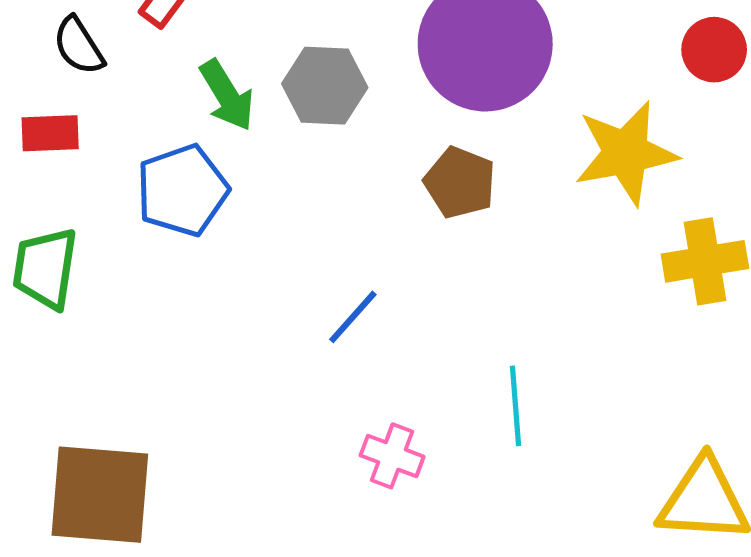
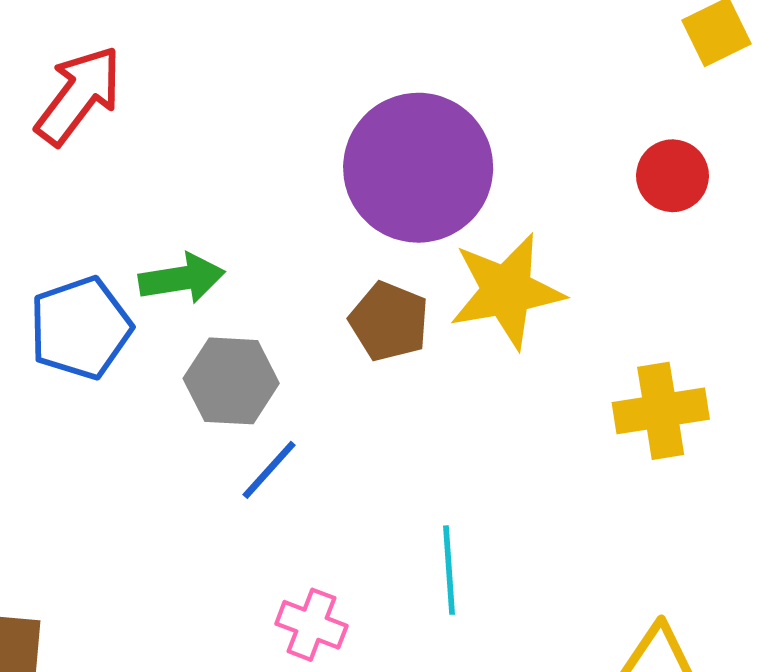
gray hexagon: (325, 86) -> (231, 381), moved
green arrow: (227, 95) -> (182, 279), moved, turned -68
yellow star: (626, 153) -> (507, 291), moved

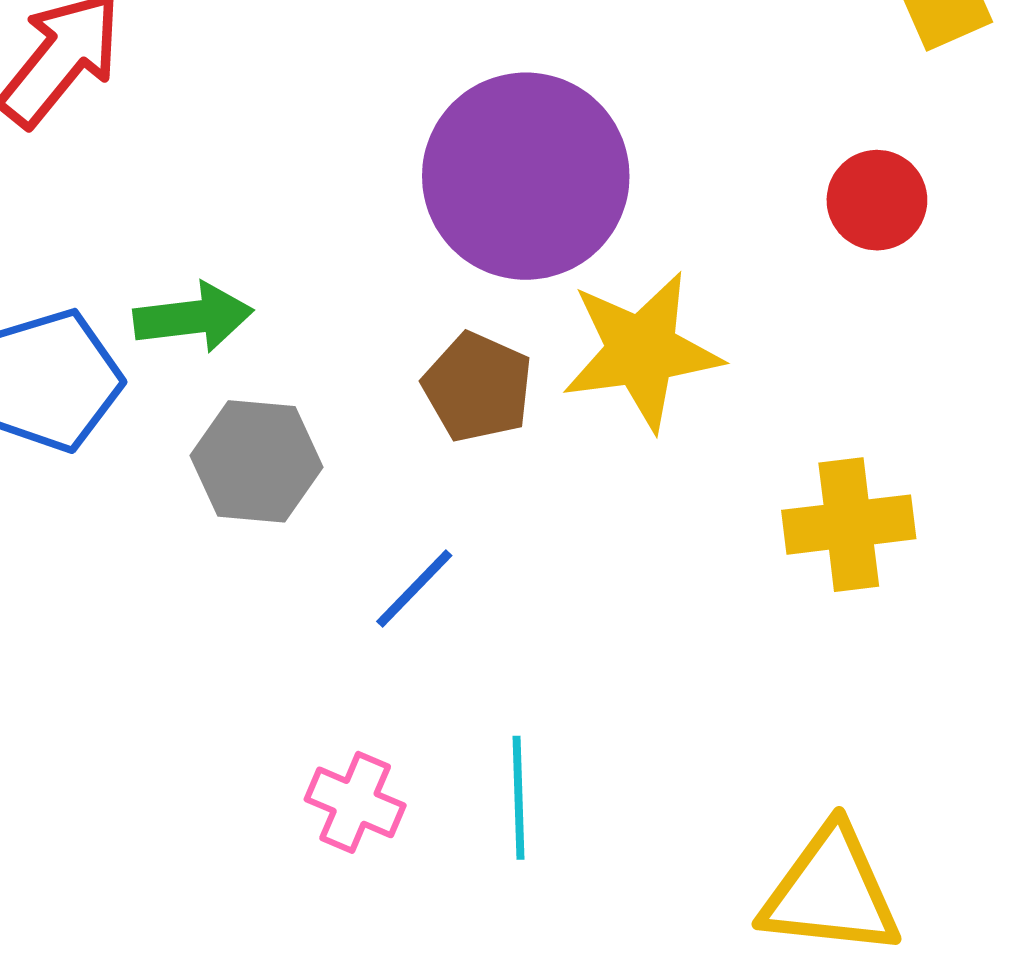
blue line: (269, 470) -> (414, 588), moved
cyan line: (449, 570) -> (519, 798), moved

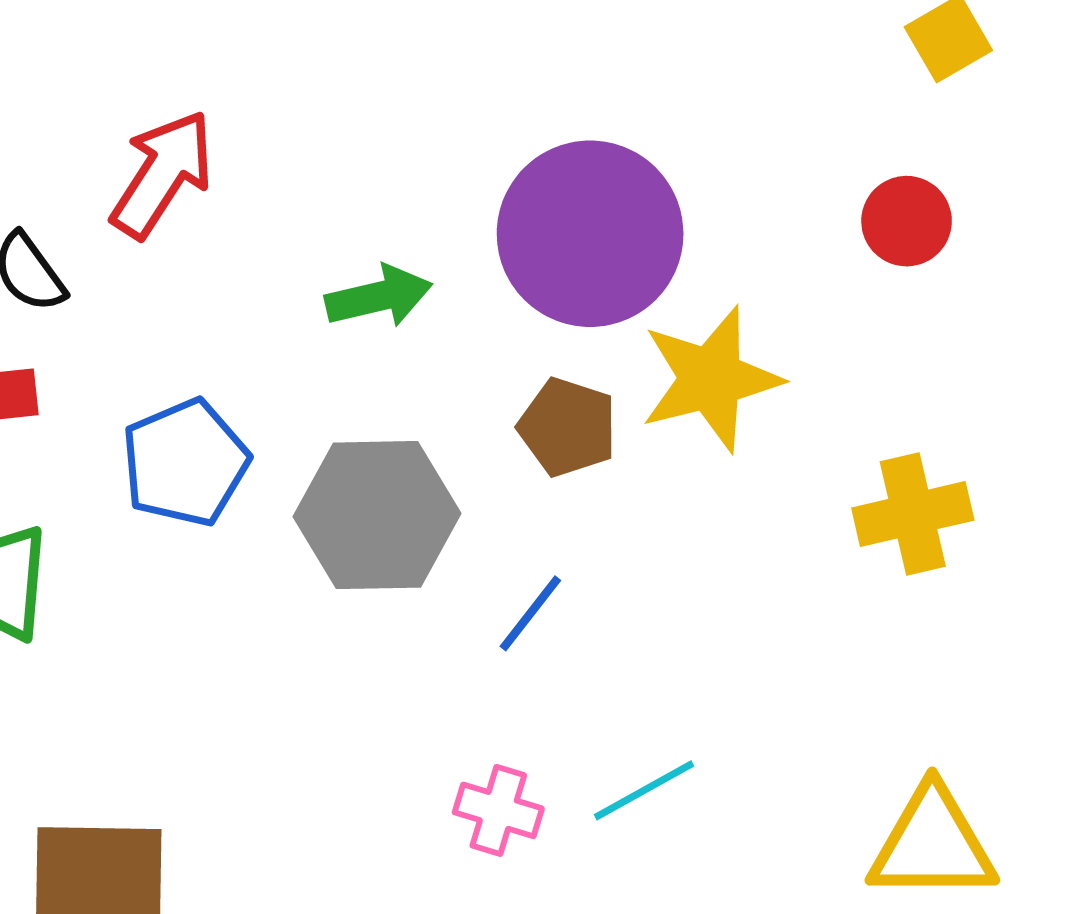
green arrow: (193, 317) -> (379, 297), moved
gray hexagon: (257, 461) -> (377, 515), size x1.4
cyan line: (519, 798) -> (644, 790), turned 69

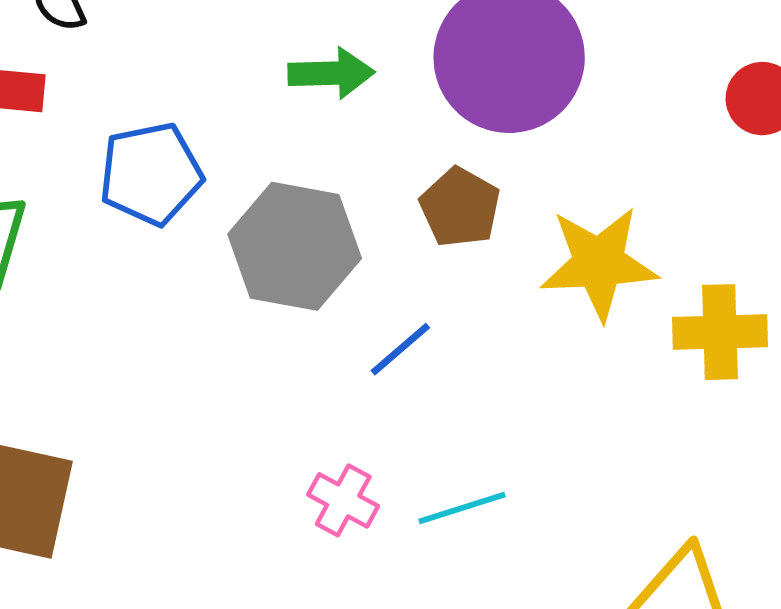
yellow star: (711, 379) -> (599, 263), moved

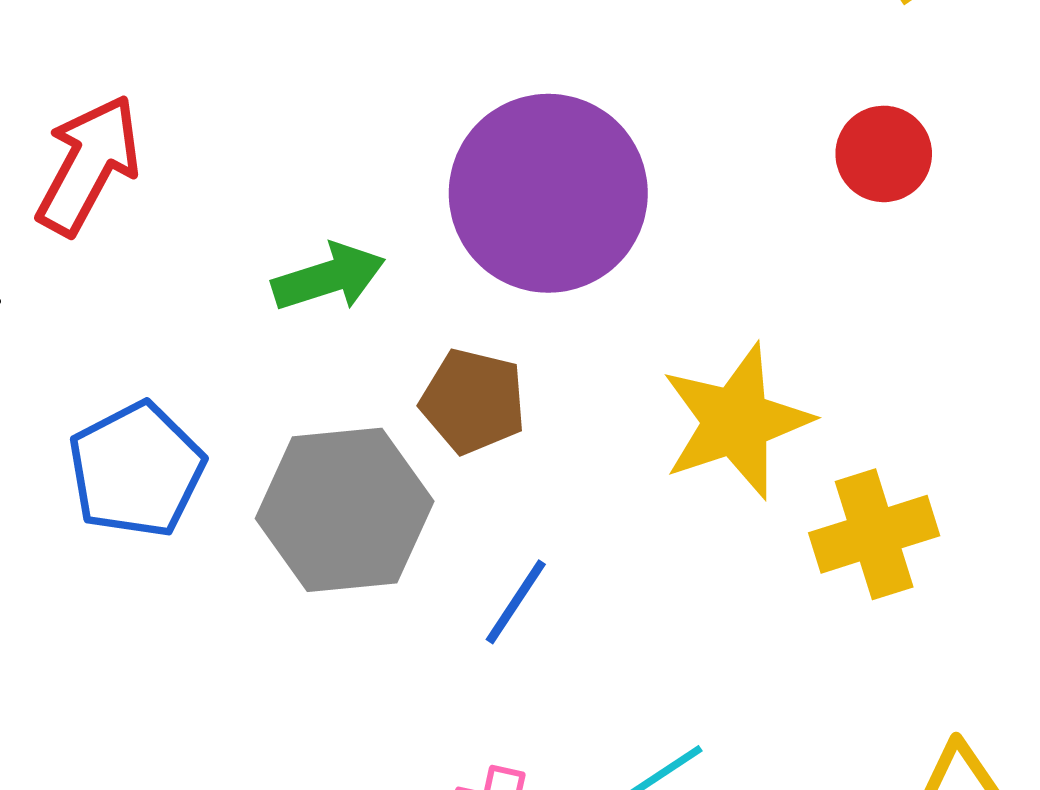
brown pentagon: (460, 207) -> (473, 401), moved
yellow cross: (720, 332) -> (874, 534), moved

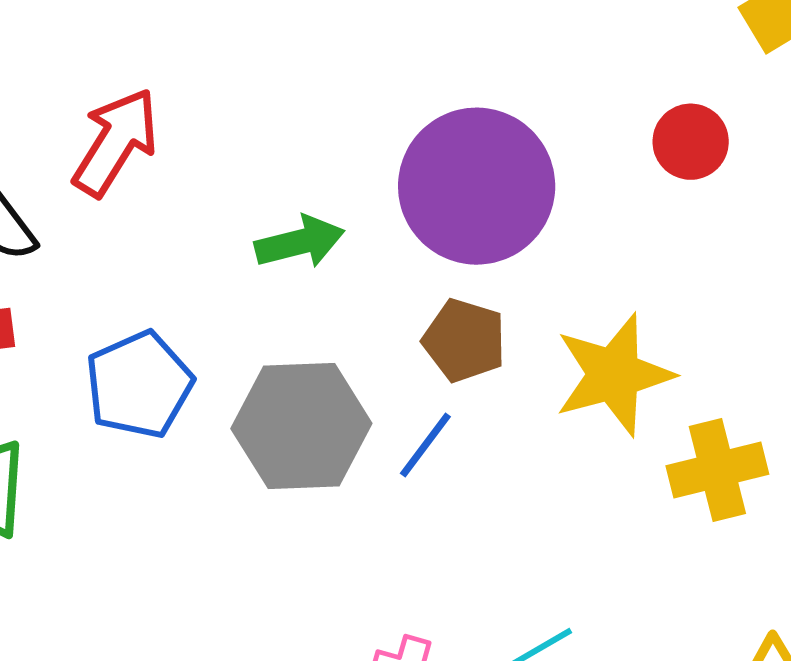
red circle: (884, 154) -> (691, 142), moved
brown pentagon: (473, 401) -> (464, 340), moved
blue line: (516, 602) -> (425, 445), moved

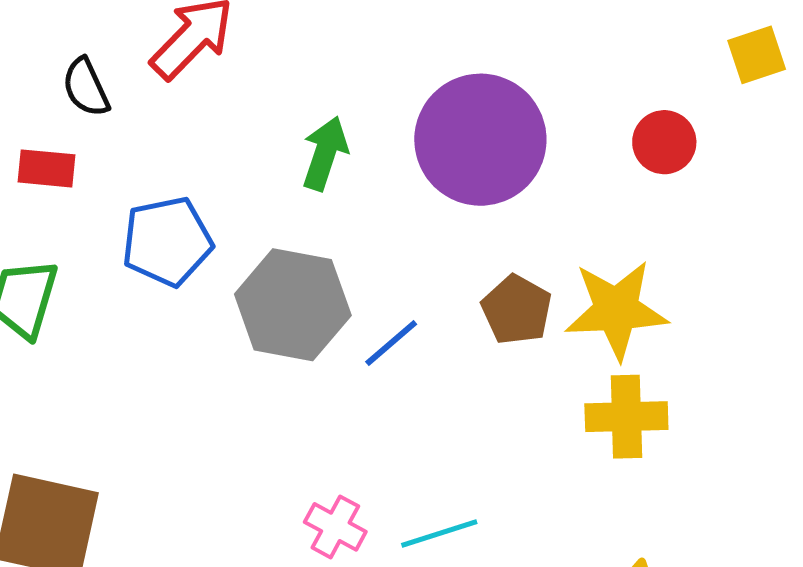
green arrow: (300, 242) -> (325, 153), turned -70
brown pentagon: (464, 340) -> (517, 310), moved
yellow star: (614, 375) -> (616, 310), moved

